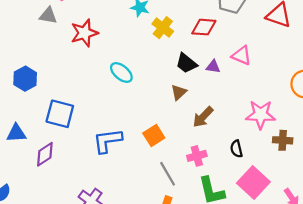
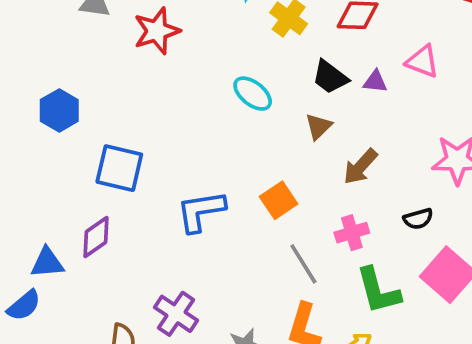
cyan ellipse: (121, 73) -> (253, 94), moved
blue triangle: (16, 133) -> (47, 263), moved
black semicircle: (236, 149) -> (418, 219), turned -91

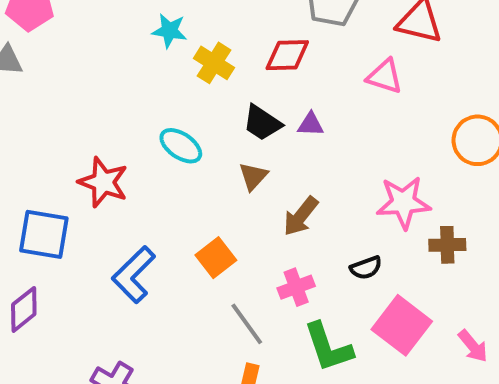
red star: (157, 31) -> (103, 182), moved, turned -30
pink triangle: (422, 61) -> (385, 76), moved
blue L-shape: (201, 211) -> (134, 275), turned -32

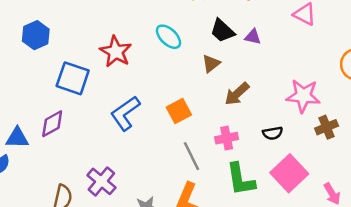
brown cross: (447, 245) -> (327, 127), turned -30

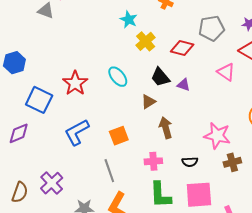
brown arrow: (237, 94) -> (166, 128), turned 110
gray line: (192, 156) -> (109, 171), moved
pink square: (289, 173) -> (199, 195), turned 32

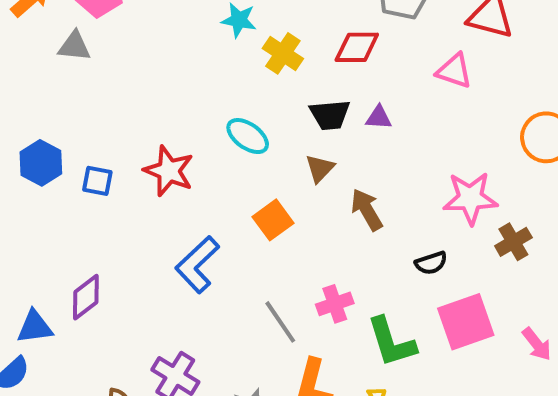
black trapezoid: (160, 77) -> (330, 115), turned -40
blue square: (39, 100) -> (97, 181), moved, size x0.6
orange square: (119, 136) -> (273, 220), moved
pink cross: (153, 161) -> (335, 304), moved

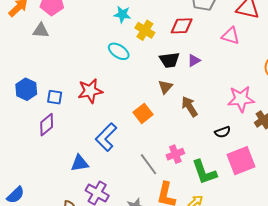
purple triangle: (379, 118) -> (194, 60), turned -32
cyan ellipse: (248, 136) -> (119, 51), moved
red star: (169, 171) -> (90, 91), turned -30
purple diamond: (86, 297) -> (47, 125), moved
blue triangle: (35, 327) -> (80, 163), moved

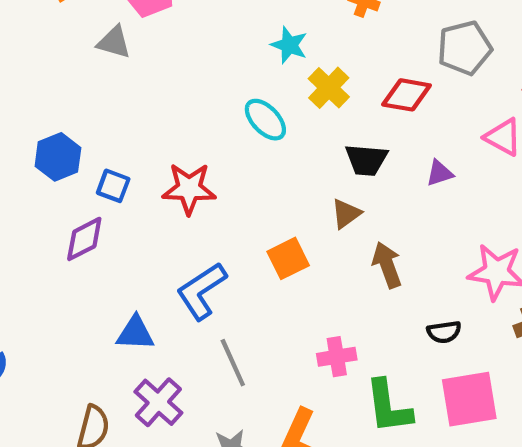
purple triangle: (194, 60) -> (440, 173), moved
gray line: (148, 164) -> (233, 363), moved

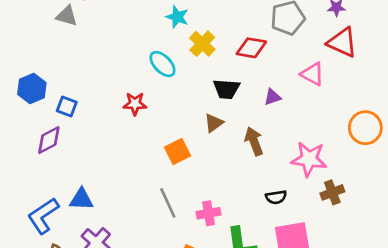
red star: (189, 189) -> (135, 104), moved, size x0.7
brown arrow: (387, 265) -> (254, 141), moved
blue L-shape: (201, 291) -> (43, 216), moved
gray line: (233, 363) -> (168, 203), moved

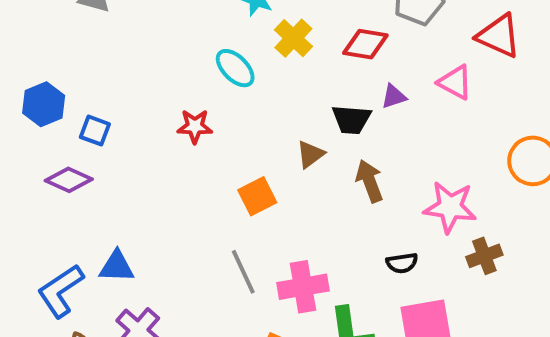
black trapezoid: (226, 89) -> (351, 120), moved
purple triangle: (273, 97) -> (394, 96), moved
purple diamond: (49, 140) -> (69, 180), turned 52
pink cross: (209, 213) -> (303, 287), size x1.4

